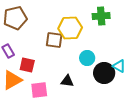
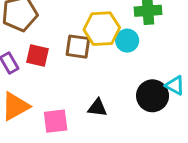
cyan circle: (87, 58) -> (127, 41), moved
red square: (27, 65) -> (38, 56), moved

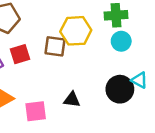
cyan circle: (127, 41) -> (121, 41), moved
red square: (38, 56) -> (20, 54), turned -30

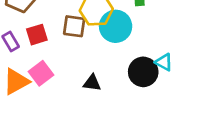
cyan circle: (121, 41) -> (116, 26), moved, size x1.5
pink square: (36, 111) -> (41, 73), moved, turned -30

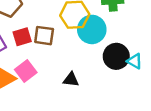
brown square: (74, 26) -> (44, 36), moved
black circle: (143, 72) -> (116, 56), moved

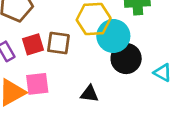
black circle: (116, 56) -> (126, 59), moved
pink square: (26, 71) -> (37, 84), turned 30

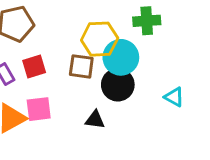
brown square: (58, 43) -> (81, 66), moved
black circle: (126, 59) -> (118, 85), moved

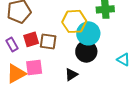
brown square: (81, 66) -> (48, 41), moved
black triangle: (95, 120) -> (71, 75), turned -40

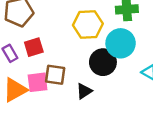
cyan circle: (88, 33) -> (121, 43), moved
brown square: (48, 41) -> (55, 75), moved

